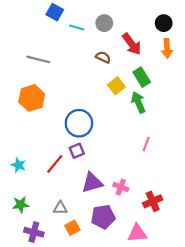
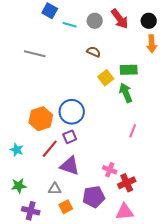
red arrow: (132, 44) -> (120, 19), moved
green rectangle: (142, 77) -> (129, 70), turned -60
orange hexagon: (32, 98) -> (41, 119), moved
purple triangle: (92, 183) -> (70, 166), moved, turned 35
red cross: (153, 201) -> (127, 183), moved

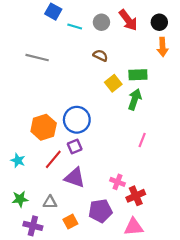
green arrow: (126, 93) -> (135, 99), turned 42
gray triangle: (55, 189) -> (50, 202), moved

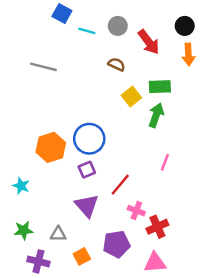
red arrow: (128, 20) -> (149, 42), moved
red line: (53, 159) -> (120, 185), moved
purple triangle: (75, 178) -> (87, 206), turned 30

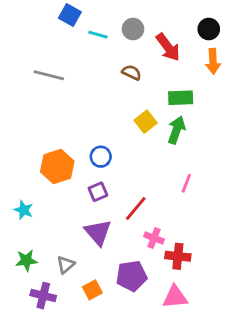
yellow square: (131, 97) -> (146, 122), moved
blue circle: (89, 139) -> (101, 157), size x0.6
red cross: (157, 227) -> (178, 256), turned 30
gray triangle: (58, 234) -> (66, 265), turned -42

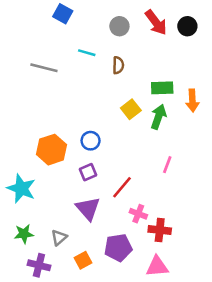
cyan line: (98, 35) -> (87, 53), moved
red arrow: (168, 47) -> (156, 22), moved
orange arrow: (213, 61) -> (192, 100), moved
brown semicircle: (132, 72) -> (118, 65), turned 66
cyan star: (24, 210) -> (21, 189), size x1.6

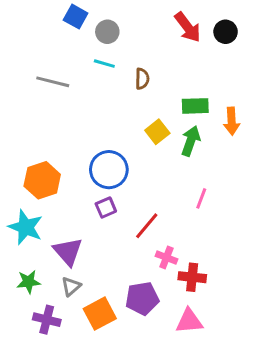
gray circle: (119, 26) -> (107, 32), moved
blue circle: (91, 141) -> (109, 170), size x1.6
orange hexagon: (52, 150) -> (42, 180), moved
purple triangle: (88, 209) -> (68, 251), moved
orange square: (83, 260) -> (100, 314), size x1.5

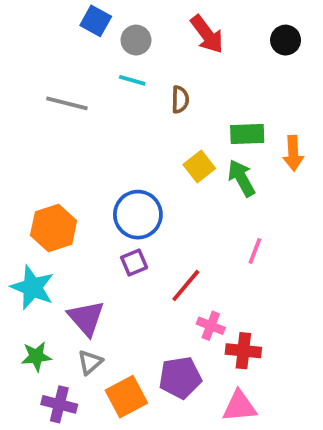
red arrow: (188, 27) -> (207, 34), moved
green arrow: (191, 141) -> (241, 178), turned -48

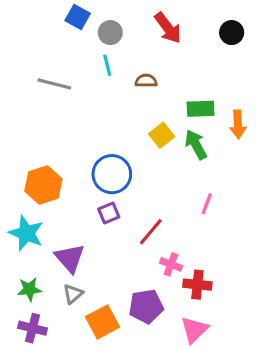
cyan line: (132, 80) -> (107, 65), turned 60
brown semicircle: (180, 99) -> (146, 81), turned -90
purple cross: (59, 404) -> (33, 328), moved
pink triangle: (240, 406) -> (194, 330), turned -40

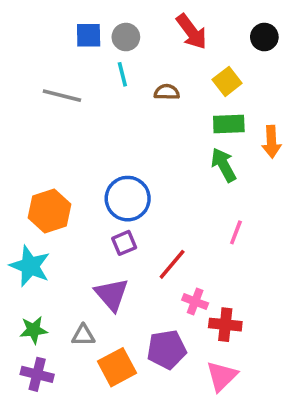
blue square: (78, 17) -> (89, 35), moved, turned -30
yellow square: (162, 135) -> (227, 81), moved
purple triangle: (70, 258) -> (112, 294), moved
gray triangle: (73, 294) -> (83, 335), turned 40

